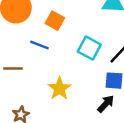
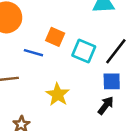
orange square: (55, 21) -> (55, 37), moved

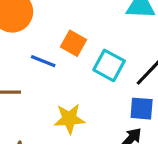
yellow star: (58, 95) -> (69, 119), turned 30

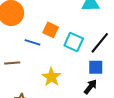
yellow star: (69, 119) -> (51, 77), turned -30

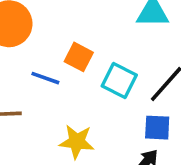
yellow star: (51, 77) -> (77, 142), turned -30

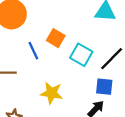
blue line: (45, 78) -> (33, 51), turned 42

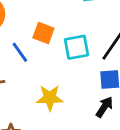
cyan square: (81, 55) -> (76, 47), turned -30

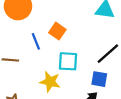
cyan square: (76, 47) -> (68, 61), moved

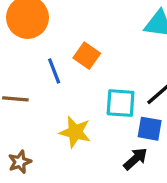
cyan square: (68, 61) -> (121, 103), moved

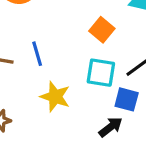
orange square: (87, 56) -> (102, 30), moved
blue line: (54, 71) -> (37, 54), moved

